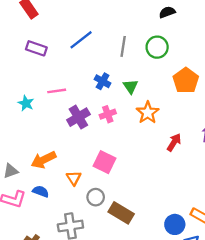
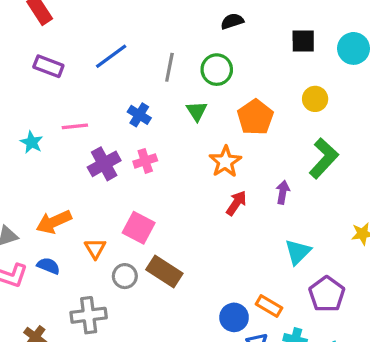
green triangle: (131, 86) -> (197, 111), moved
orange star: (148, 113) -> (225, 162), moved
brown rectangle: (121, 213) -> (164, 271), moved

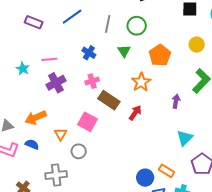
purple cross: (104, 164) -> (56, 83), moved
red arrow: (236, 203) -> (135, 113), moved
brown rectangle: (164, 271) -> (109, 100), moved

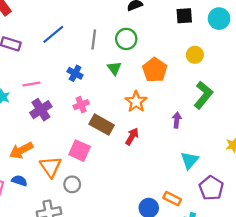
orange triangle: (61, 134) -> (51, 167), size x1.5

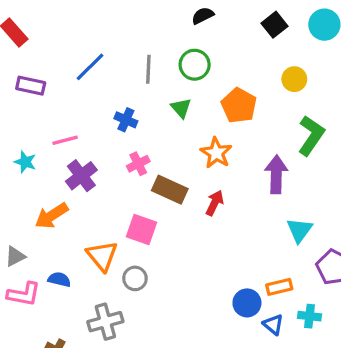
black square: (184, 16) -> (274, 25), turned -30
purple arrow: (177, 120) -> (276, 174), size x1.6
orange arrow: (21, 150) -> (51, 216), moved
orange rectangle: (172, 199) -> (279, 287), turned -36

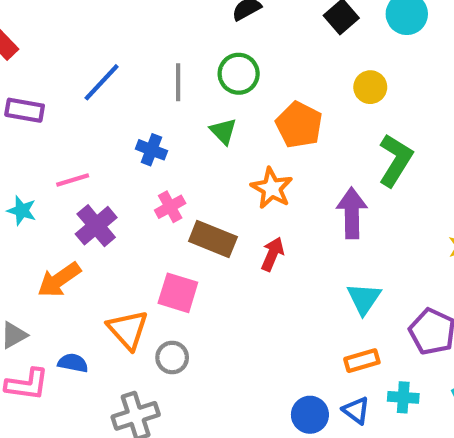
cyan triangle: (299, 230) -> (364, 299), moved
blue circle: (247, 303) -> (310, 415), moved

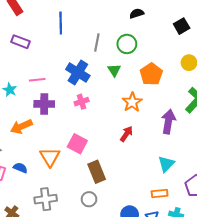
blue line: (102, 82) -> (61, 23), moved, turned -55
blue cross: (151, 150) -> (78, 73), size x1.6
purple cross: (96, 226) -> (44, 104), turned 30
brown rectangle: (213, 239) -> (97, 172), moved, turned 35
gray circle: (172, 358) -> (89, 199), moved

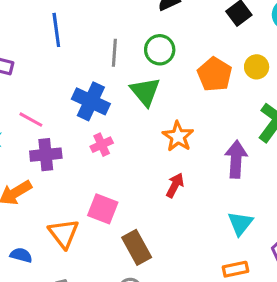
green triangle: (114, 70) -> (145, 92), size x1.5
orange pentagon: (151, 74) -> (215, 74), moved
pink line: (37, 80) -> (31, 120), turned 42

